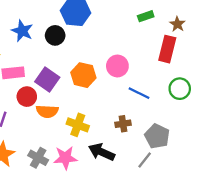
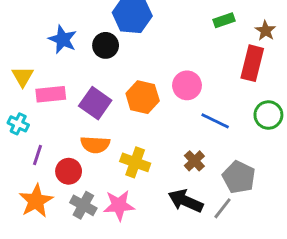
red circle: (27, 97) -> (69, 171), moved
brown cross: (123, 124) -> (194, 161), turned -35
black arrow: (102, 152) -> (186, 201), moved

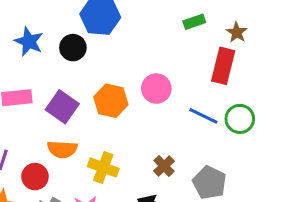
blue line: (215, 121) -> (203, 116), moved

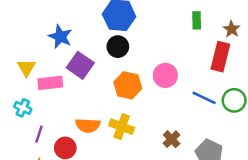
green rectangle: (194, 22) -> (197, 20), turned -72
black circle: (73, 48) -> (118, 47), moved
purple square: (62, 107) -> (80, 65), moved
yellow cross: (103, 167) -> (122, 127), moved

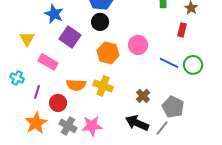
red rectangle: (220, 57) -> (182, 30), size x0.6
pink rectangle: (50, 83) -> (48, 62), moved, turned 36
cyan cross: (23, 108) -> (17, 78), moved

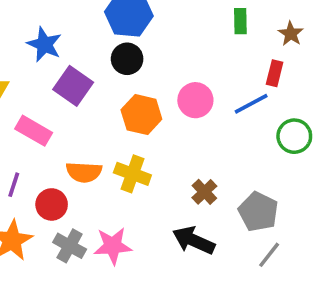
blue line: (169, 63) -> (251, 104), moved, turned -54
gray line: (162, 128) -> (269, 255), moved

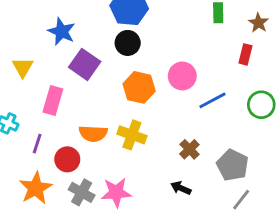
blue line: (251, 104) -> (212, 100), moved
pink rectangle: (34, 131) -> (53, 100), turned 76
black arrow: (194, 240) -> (181, 188), size x0.6

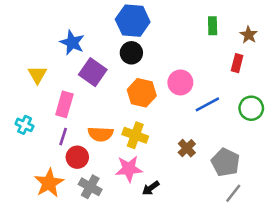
purple line: (37, 144) -> (63, 137), moved
black arrow: (181, 188) -> (151, 188), moved, turned -60
pink star: (116, 192) -> (129, 169), moved

